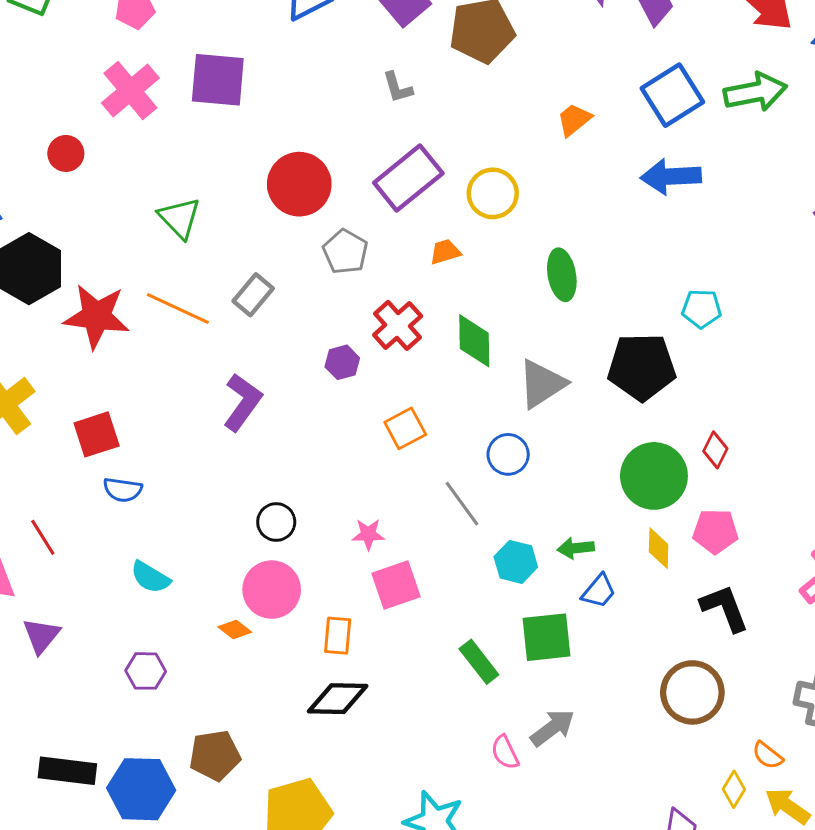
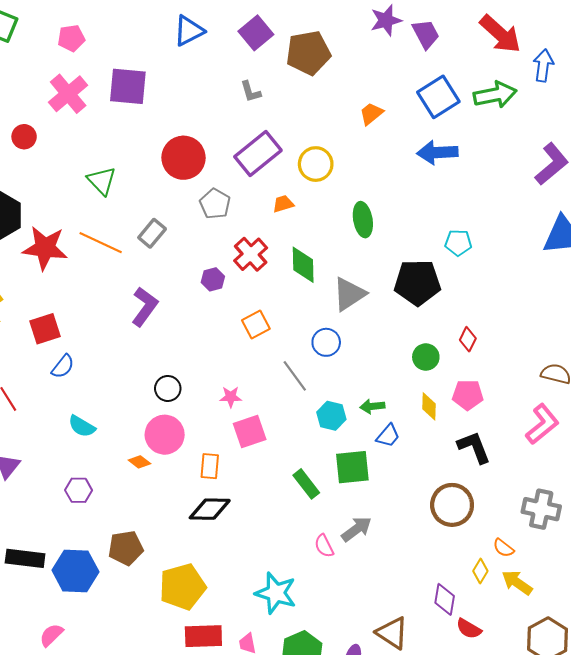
green circle: (654, 476) -> (426, 357), size x0.6
blue semicircle: (123, 490) -> (63, 366), turned -60

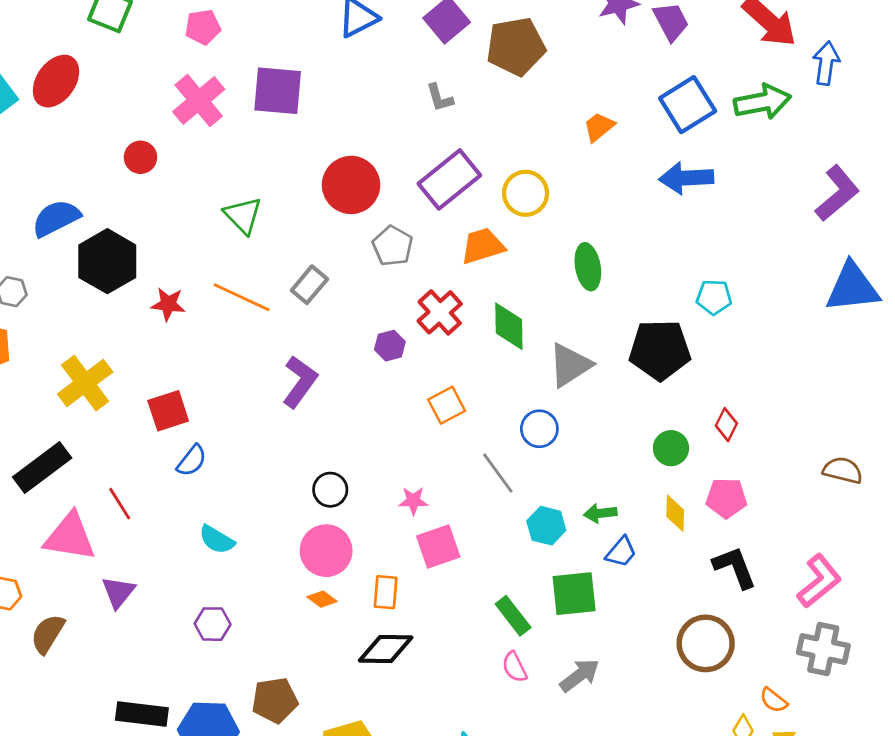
orange trapezoid: (283, 204) -> (483, 246), size x1.6
red star: (45, 248) -> (168, 304), size x0.6
pink L-shape: (542, 424) -> (819, 581), moved
orange diamond: (139, 462) -> (322, 599), moved
pink semicircle: (324, 546) -> (514, 667), moved

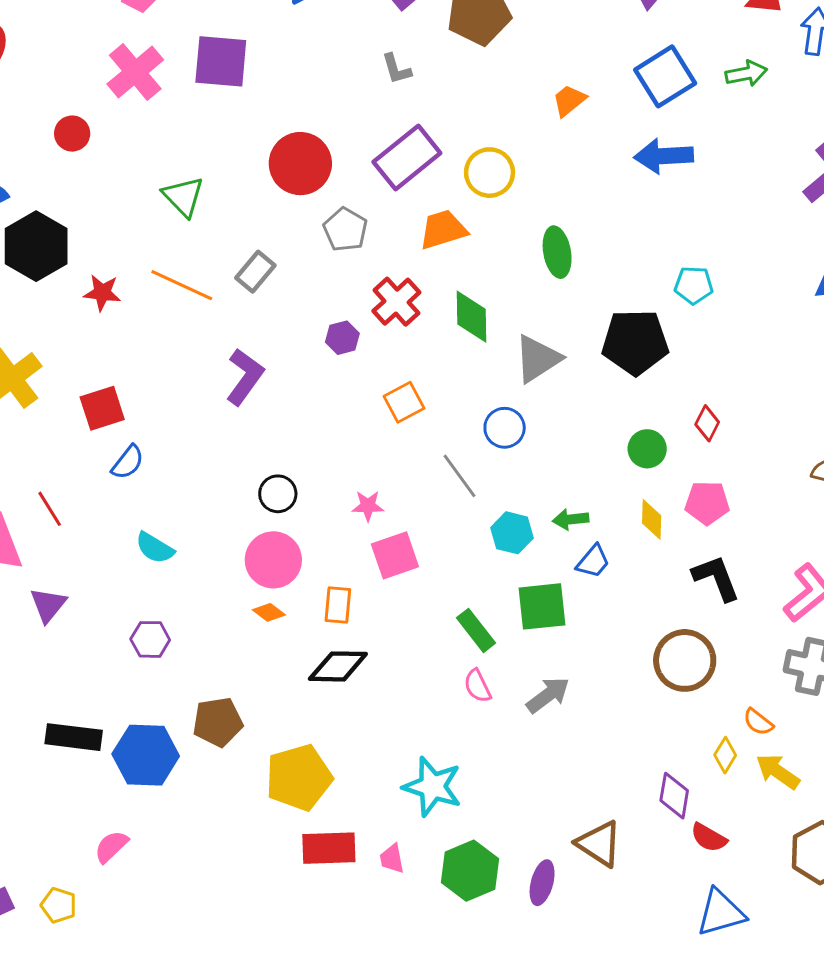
green arrow: (762, 102) -> (746, 73), size x0.7

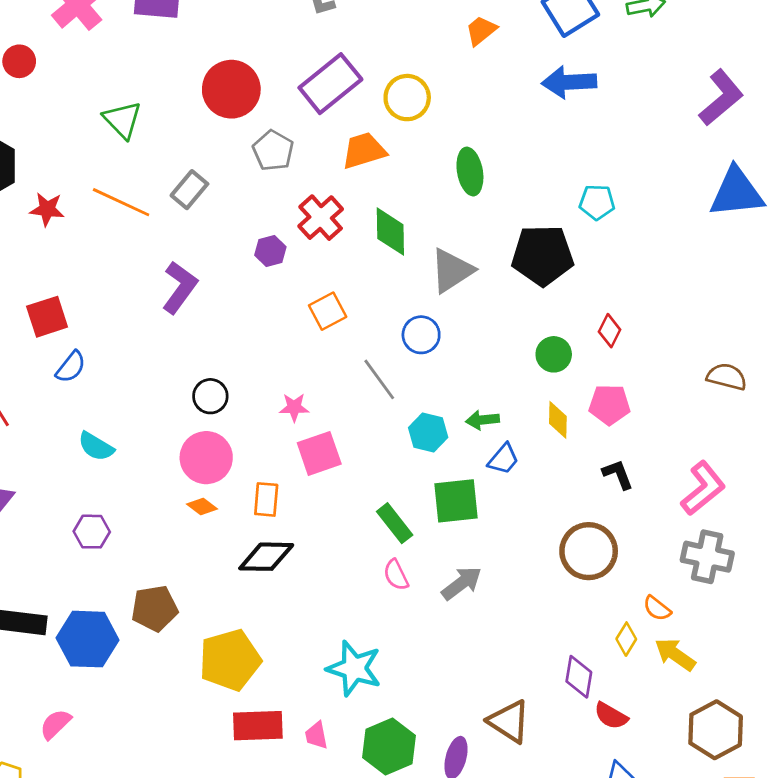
black L-shape: (716, 578) -> (618, 474), size x0.7

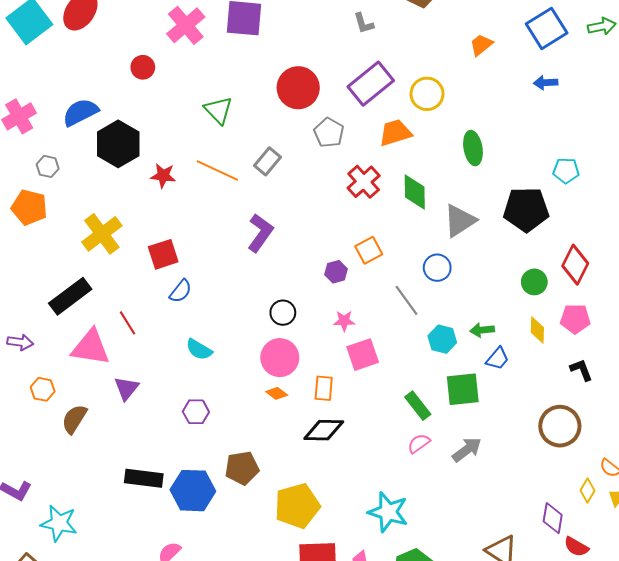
blue arrow: (569, 82) -> (546, 83), size x0.6
purple hexagon: (270, 251) -> (336, 272), moved
red diamond: (610, 331) -> (575, 265), size x1.6
pink semicircle: (396, 575) -> (419, 443), turned 80

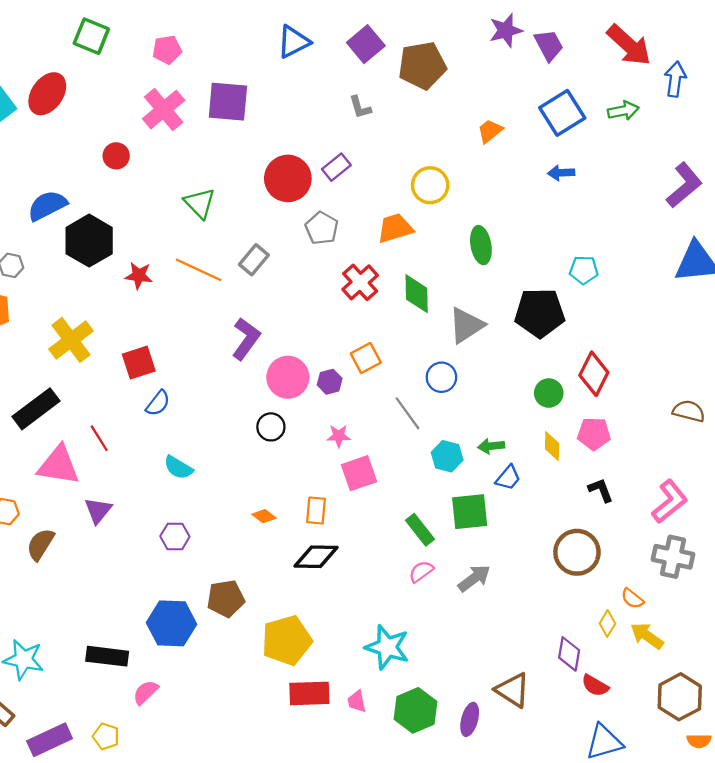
purple rectangle: (371, 84) -> (336, 167), moved, size x0.6
pink circle: (280, 358) -> (288, 377), moved
black rectangle: (144, 478) -> (107, 656), moved

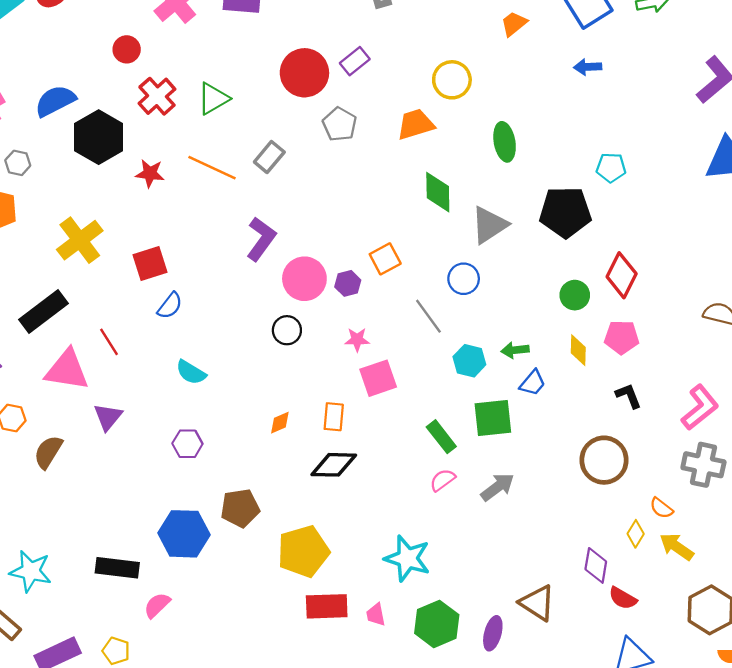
green triangle: (200, 203) -> (213, 99), turned 44
red cross: (360, 282) -> (157, 96), moved
orange diamond: (264, 516) -> (280, 423), turned -60

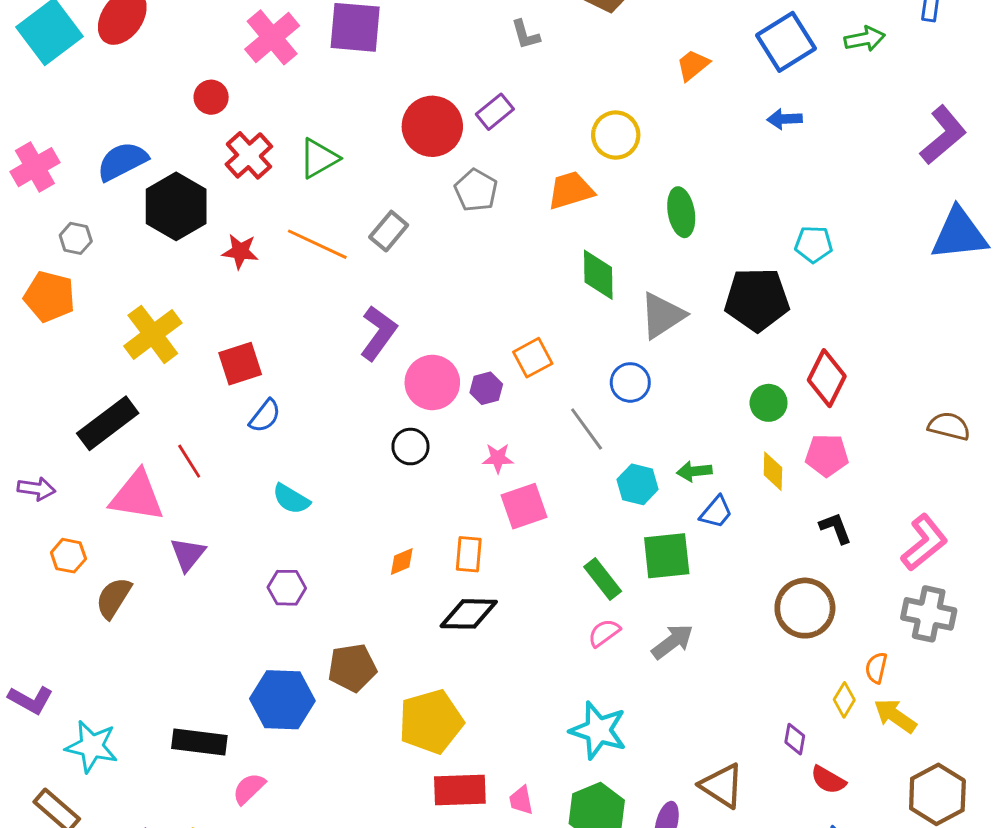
orange semicircle: (661, 508) -> (876, 668), turned 65
cyan star: (407, 558) -> (598, 730), moved
purple diamond: (596, 565) -> (795, 739), size x0.7

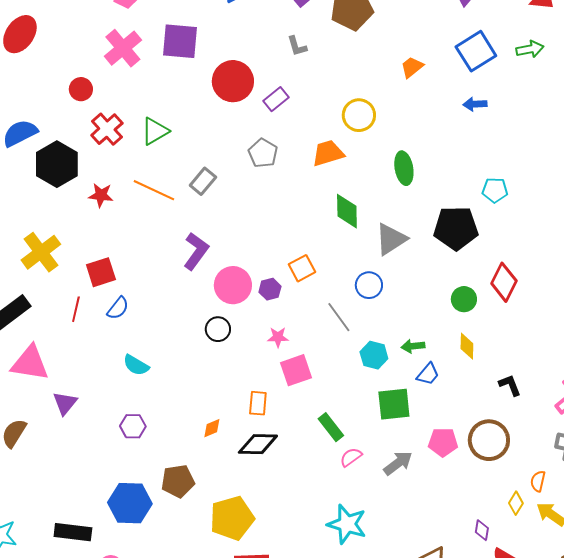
red circle: (432, 126) -> (233, 81), moved
pink pentagon: (827, 455) -> (443, 442), moved
red line: (189, 461) -> (76, 309), moved, turned 45
orange diamond: (402, 562) -> (212, 428), moved
green rectangle: (603, 579) -> (331, 427), moved

